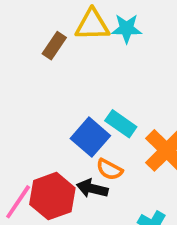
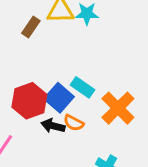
black arrow: (92, 188) -> (53, 126), moved
red hexagon: (52, 196) -> (29, 101), moved

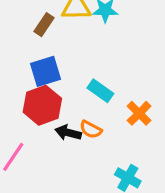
blue square: (59, 98) -> (46, 71), moved, turned 32
orange cross: (118, 108) -> (139, 113), size x0.7

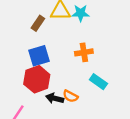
cyan rectangle: (100, 91) -> (98, 82), moved
orange cross: (139, 113) -> (84, 52), moved, turned 36

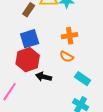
cyan rectangle: (98, 82) -> (83, 79), moved
orange semicircle: (70, 96) -> (67, 57), moved

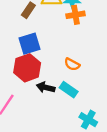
orange cross: (70, 36) -> (76, 15), moved
cyan rectangle: (83, 79) -> (69, 90), moved

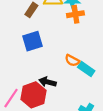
red hexagon: (27, 68) -> (34, 95), moved
cyan rectangle: (69, 90) -> (86, 69), moved

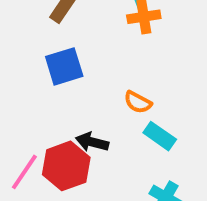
cyan rectangle: (86, 69) -> (160, 136), moved

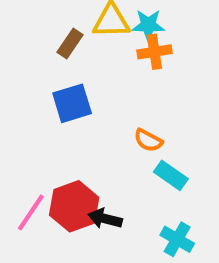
black arrow: (92, 142) -> (105, 219), moved

